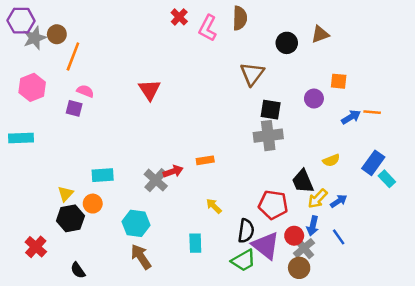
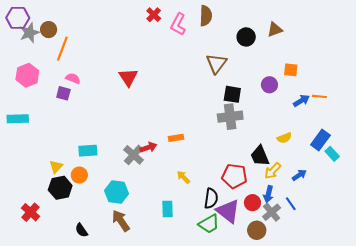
blue arrow: (339, 201) -> (299, 175), moved
gray cross: (304, 248) -> (272, 212), moved
black semicircle: (78, 270) -> (81, 230), moved

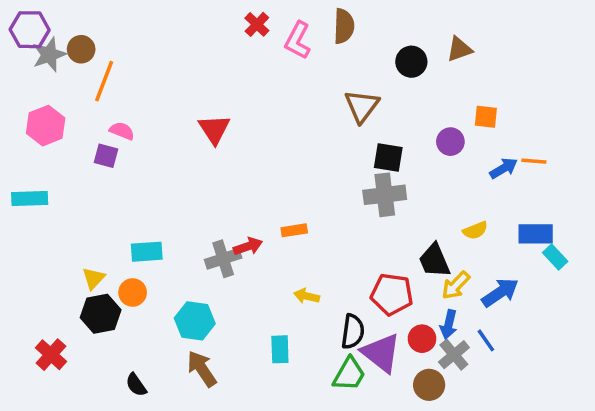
blue rectangle: (320, 140) -> (536, 234), turned 54
gray cross: (134, 155) -> (223, 259), turned 30
blue arrow: (299, 175) -> (500, 292), size x1.5
yellow arrow: (183, 177) -> (307, 296), turned -32
green trapezoid: (209, 224) -> (349, 374), turned -30

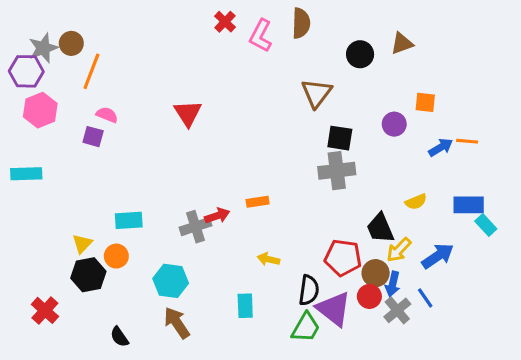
purple hexagon: (30, 30) -> (26, 71), moved
brown circle: (429, 385) -> (376, 273), moved

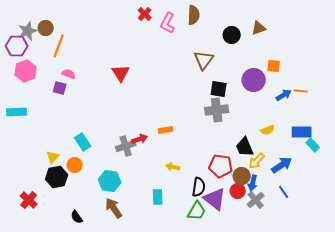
purple circle: (394, 124) -> (254, 80), size x1.5
cyan rectangle: (129, 220) -> (83, 142), turned 60
blue line: (425, 298) -> (284, 192), moved

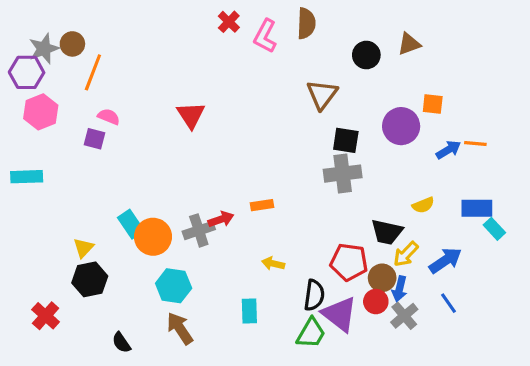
black trapezoid: (245, 147) -> (387, 232), turned -55
orange circle: (75, 165) -> (153, 237), moved, size x1.5

